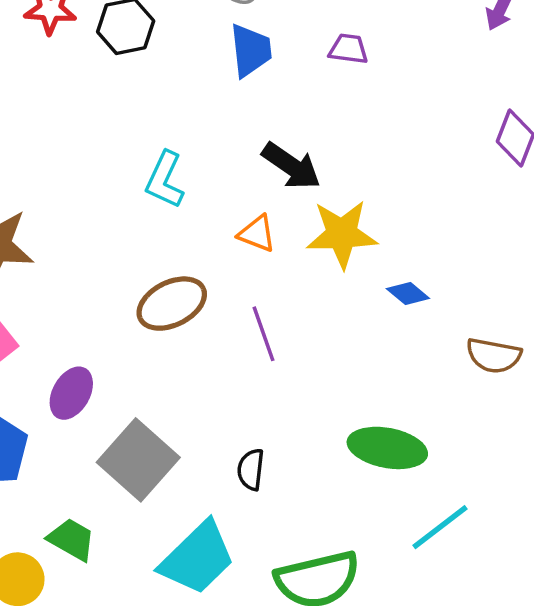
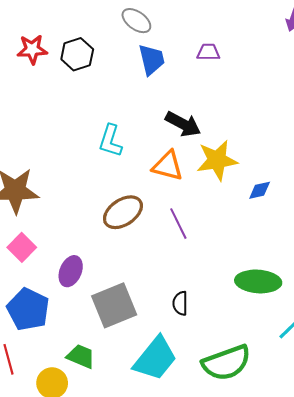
orange triangle: (257, 234) -> (168, 166), size x1.4
blue diamond: (408, 294) -> (260, 190), turned -45
gray square: (138, 460) -> (114, 305), turned 33

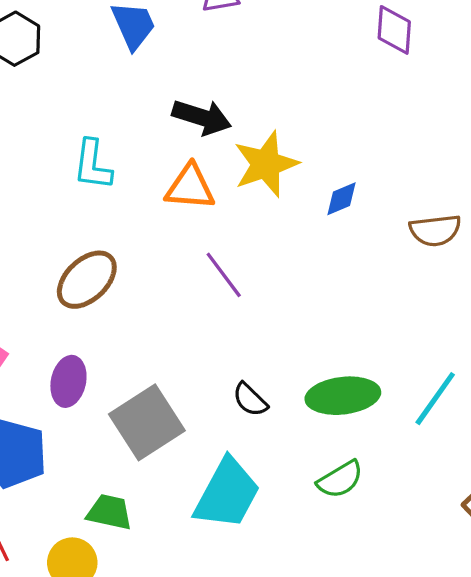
brown ellipse: (123, 212) -> (87, 280), moved
green ellipse: (258, 281) -> (343, 396), moved
black semicircle: (180, 303) -> (250, 400), turned -35
green semicircle: (226, 363) -> (340, 479), size x0.6

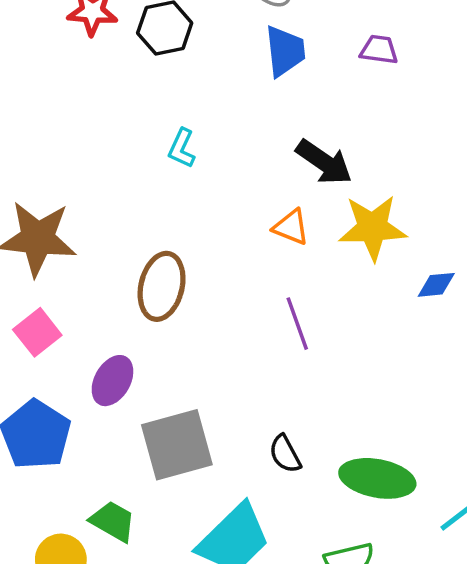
cyan L-shape: (93, 165) -> (182, 148), moved, size x0.7
orange triangle: (190, 187) -> (291, 227), size x0.7
brown ellipse: (87, 280) -> (162, 286), turned -50

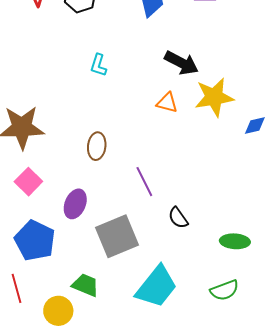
brown ellipse: (162, 286) -> (97, 146), size x0.7
purple line: (297, 324) -> (144, 182), moved
black semicircle: (285, 454) -> (178, 218), moved
green ellipse: (377, 478) -> (235, 241), size x0.7

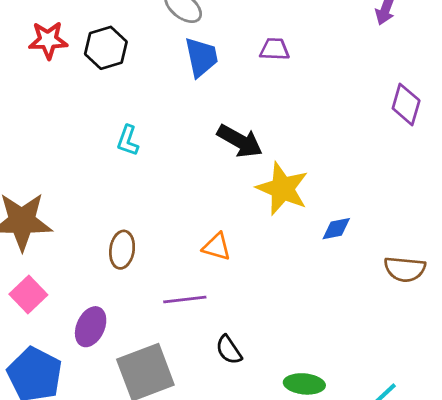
yellow star: (214, 97) -> (282, 189), turned 30
orange triangle: (167, 103) -> (217, 247), moved
purple line: (144, 182) -> (185, 299), turned -72

